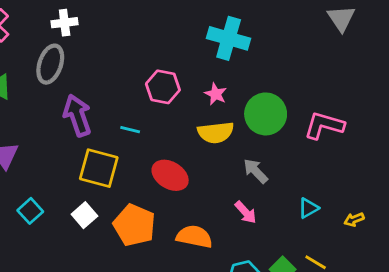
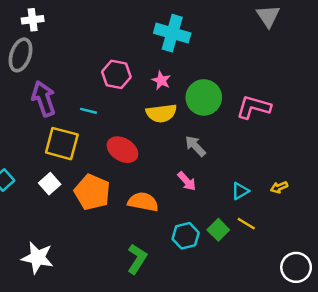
cyan triangle: (308, 208) -> (240, 191), moved

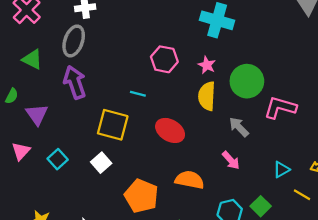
purple arrow: (44, 99) -> (75, 82), moved
pink L-shape: (254, 107) -> (280, 108), moved
yellow semicircle: (161, 113) -> (207, 96), turned 100
orange pentagon: (92, 192) -> (141, 196), moved
yellow line: (246, 224) -> (302, 195), moved

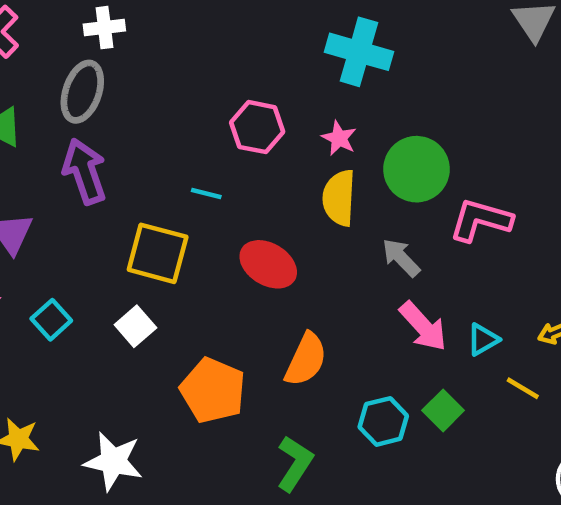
pink arrow: (231, 160) -> (423, 326), moved, size x1.4
orange semicircle: (190, 180) -> (306, 359), turned 104

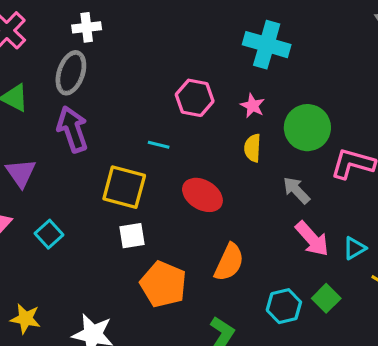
yellow semicircle: (339, 198) -> (253, 148), size x0.7
white square: (135, 326) -> (132, 236), moved, turned 32

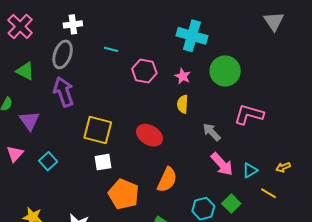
green circle: (307, 128) -> (225, 71), moved
cyan line: (159, 145) -> (111, 49), moved

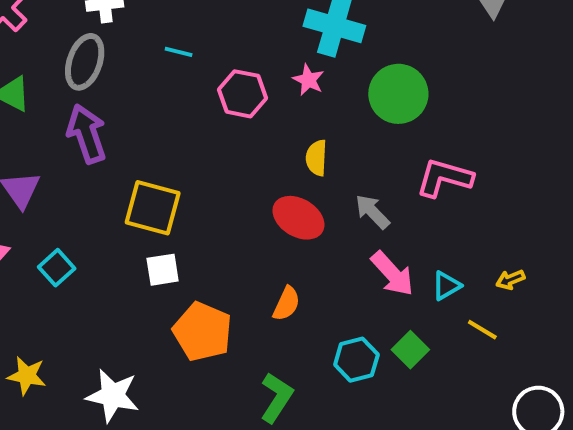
pink star: (183, 76) -> (308, 80), moved
red ellipse: (150, 135) -> (298, 218), moved
orange semicircle: (167, 180) -> (286, 304), size x0.7

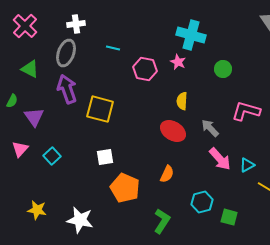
green circle: (398, 94) -> (223, 69), size x0.6
yellow square: (153, 208) -> (100, 109), moved
green square: (410, 350) -> (229, 217), moved, turned -30

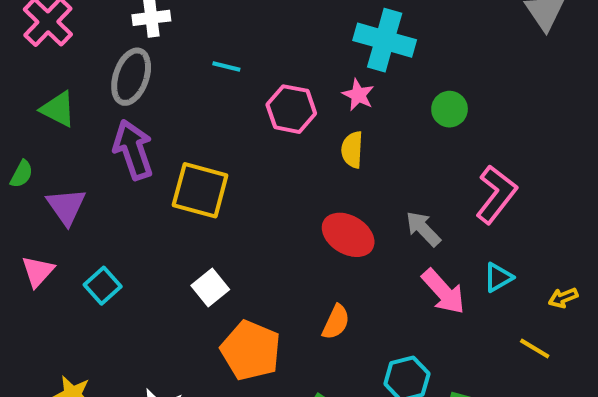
yellow semicircle: (182, 101) -> (352, 150), moved
pink L-shape: (246, 111) -> (496, 194), turned 112
white square: (105, 157) -> (210, 288), turned -30
cyan triangle: (247, 165) -> (498, 277), moved

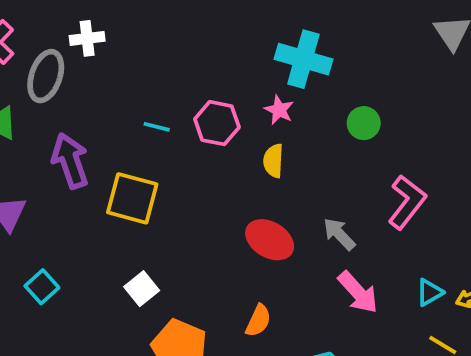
cyan line: (226, 67) -> (157, 127), moved
gray ellipse: (131, 77) -> (46, 76), moved
cyan triangle: (498, 277) -> (430, 292), moved

